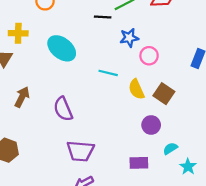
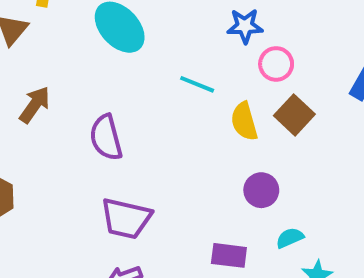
brown square: (164, 94) -> (294, 115), moved

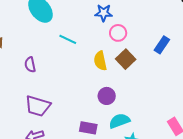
cyan line: (197, 84) -> (68, 39), moved
purple semicircle: (106, 138) -> (30, 65), size x0.7
cyan semicircle: (290, 238) -> (119, 121), size x1.5

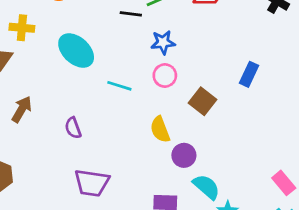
pink circle: (118, 33) -> (165, 76), moved
yellow semicircle: (100, 61) -> (160, 129), moved
cyan semicircle: (119, 121) -> (206, 187), turned 70

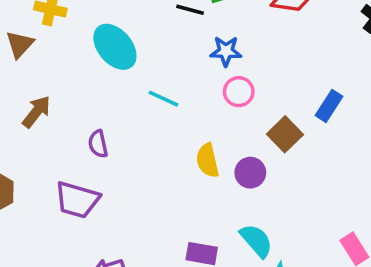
pink circle: (165, 76) -> (239, 92), moved
brown square: (202, 101) -> (285, 134), moved
purple circle: (184, 155) -> (250, 173), moved
purple trapezoid: (92, 183) -> (77, 200), moved

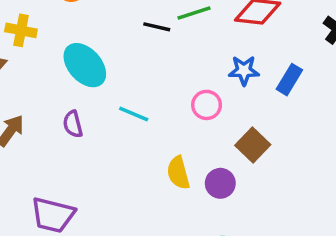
blue star: (226, 51) -> (244, 70), moved
blue rectangle: (329, 106) -> (289, 80), moved
purple semicircle: (98, 144) -> (73, 124), moved

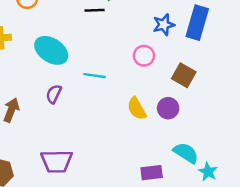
blue rectangle: (289, 80) -> (197, 23), size x1.5
purple semicircle: (73, 124) -> (54, 94), turned 54

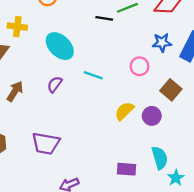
yellow semicircle: (137, 109) -> (124, 111), turned 65
cyan semicircle: (186, 153) -> (160, 158), turned 30

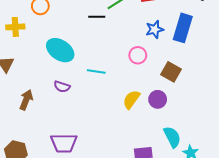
yellow cross: (17, 27) -> (15, 27), moved
purple semicircle: (55, 84) -> (62, 87), turned -98

